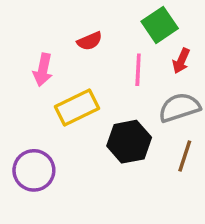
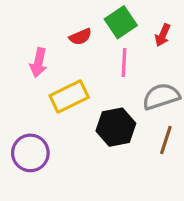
green square: (160, 25) -> (121, 22), moved
red arrow: (181, 61) -> (163, 35), moved

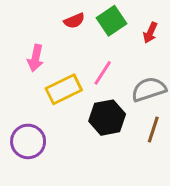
red semicircle: (80, 37) -> (74, 21), moved
pink line: (124, 63) -> (103, 73), moved, turned 30

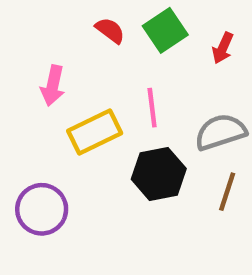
red semicircle: (74, 21) -> (110, 30), turned -120
pink line: (103, 73) -> (152, 108), turned -40

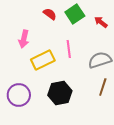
red arrow: (223, 48) -> (101, 22), turned 104
black hexagon: (159, 174) -> (60, 93), moved

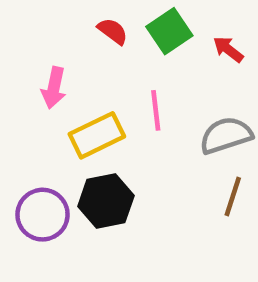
black hexagon: (60, 93) -> (106, 201), moved

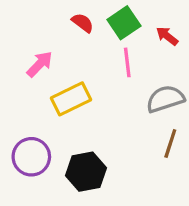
pink arrow: (54, 88) -> (40, 64), turned -148
pink line: (156, 110) -> (127, 62), moved
black hexagon: (106, 201) -> (86, 172), moved

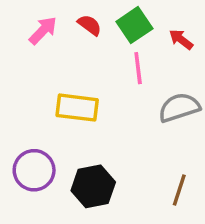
pink arrow: (40, 64) -> (43, 30), moved
yellow rectangle: (71, 99) -> (77, 108), turned 33
brown line: (170, 144) -> (179, 190), moved

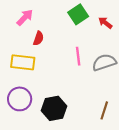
red semicircle: (90, 25) -> (38, 38), moved, turned 72
pink line: (138, 68) -> (78, 56), moved
yellow rectangle: (77, 108) -> (23, 62), moved

